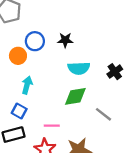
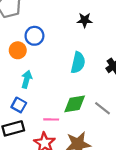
black star: (65, 40) -> (85, 20), moved
cyan semicircle: (79, 68) -> (78, 63), turned -75
green diamond: (75, 96) -> (75, 104), moved

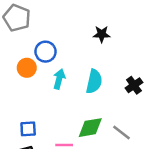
cyan arrow: (27, 79) -> (59, 79), moved
blue square: (19, 105) -> (28, 129), turned -32

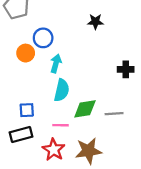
cyan semicircle: (94, 81) -> (62, 90), moved
black cross: (134, 85) -> (126, 69), turned 35
gray line: (121, 133) -> (114, 114), turned -42

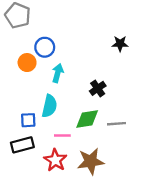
black star: (95, 22) -> (120, 44), moved
black cross: (126, 69) -> (98, 88), moved, turned -35
cyan semicircle: (62, 90) -> (49, 106), moved

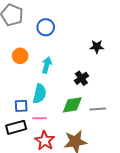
black star: (120, 44) -> (97, 47), moved
blue circle: (45, 47) -> (46, 27), moved
pink line: (62, 135) -> (40, 118), moved

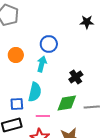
blue circle: (46, 27) -> (49, 44), moved
black star: (97, 47) -> (87, 22), moved
pink line: (40, 118) -> (43, 116), moved

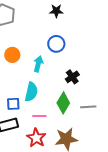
black star: (87, 22) -> (56, 11), moved
blue circle: (49, 44) -> (56, 44), moved
green diamond: (67, 103) -> (63, 103), turned -50

